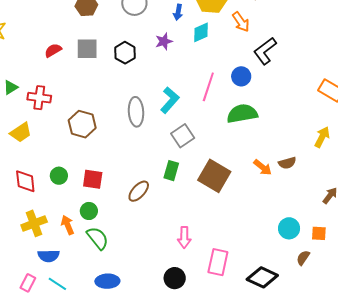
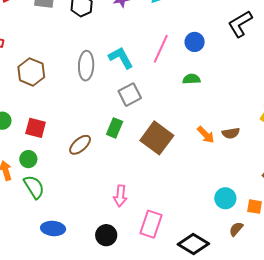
black L-shape: (265, 51) -> (240, 24), moved
cyan L-shape: (170, 100) -> (121, 58), turned -76
green semicircle: (242, 114) -> (191, 79), size x0.6
blue ellipse: (107, 281) -> (53, 228), moved

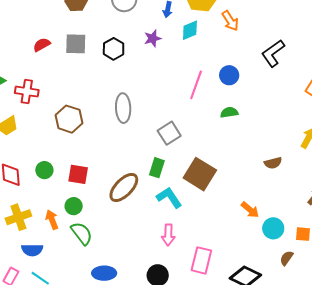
cyan L-shape: (121, 58) -> (169, 198), moved
orange arrow: (206, 135) -> (250, 210), moved
brown ellipse: (80, 145) -> (124, 187), size x1.4

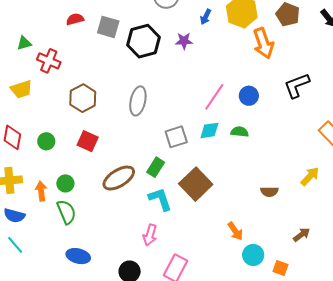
orange arrow: (230, 21) -> (263, 43), size x1.4
cyan diamond: (190, 30) -> (209, 130), moved
black hexagon: (114, 49) -> (144, 41), size x1.5
red square: (78, 174) -> (88, 141), moved

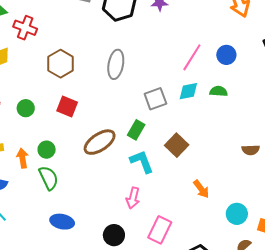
brown square: (196, 184) -> (177, 145), size x0.7
orange arrow: (235, 231) -> (201, 189), moved

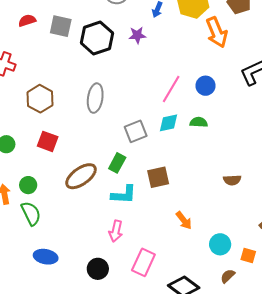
brown square: (177, 145) -> (158, 177), turned 35
cyan L-shape: (142, 162) -> (124, 195), turned 116

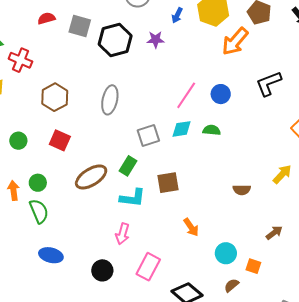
orange arrow: (217, 32) -> (235, 42), turned 60

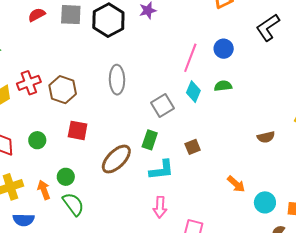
red cross: (20, 60) -> (29, 83), moved, turned -30
cyan diamond: (182, 129) -> (193, 92), turned -45
brown square: (168, 183) -> (193, 147), size x0.7
orange arrow: (191, 227) -> (236, 184), moved

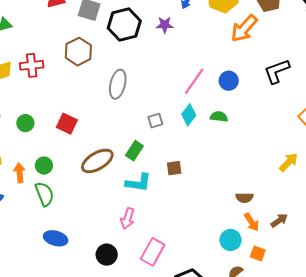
brown hexagon: (63, 90) -> (78, 52), moved
gray square: (163, 106) -> (155, 121), size x0.7
brown semicircle: (266, 137) -> (244, 198), moved
orange arrow: (236, 184) -> (252, 222), moved

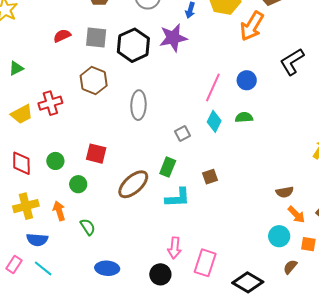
purple star: (165, 25) -> (173, 38), size x1.6
green circle: (44, 166) -> (78, 184), moved
green semicircle: (44, 194) -> (88, 227), size x0.7
pink arrow: (128, 218) -> (174, 248), moved

